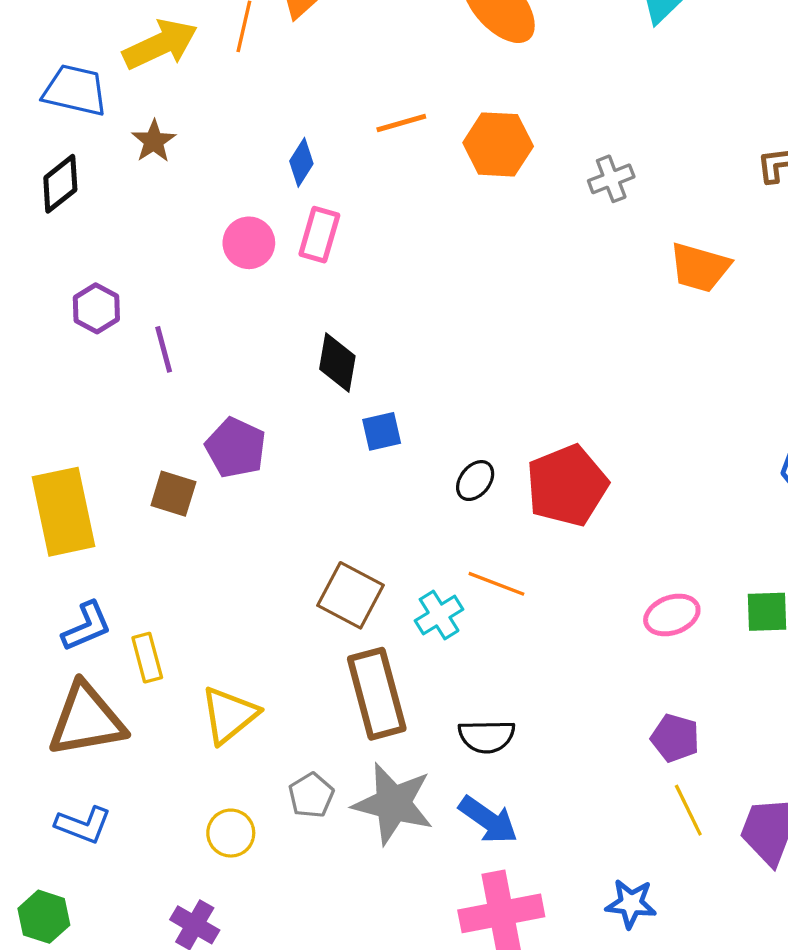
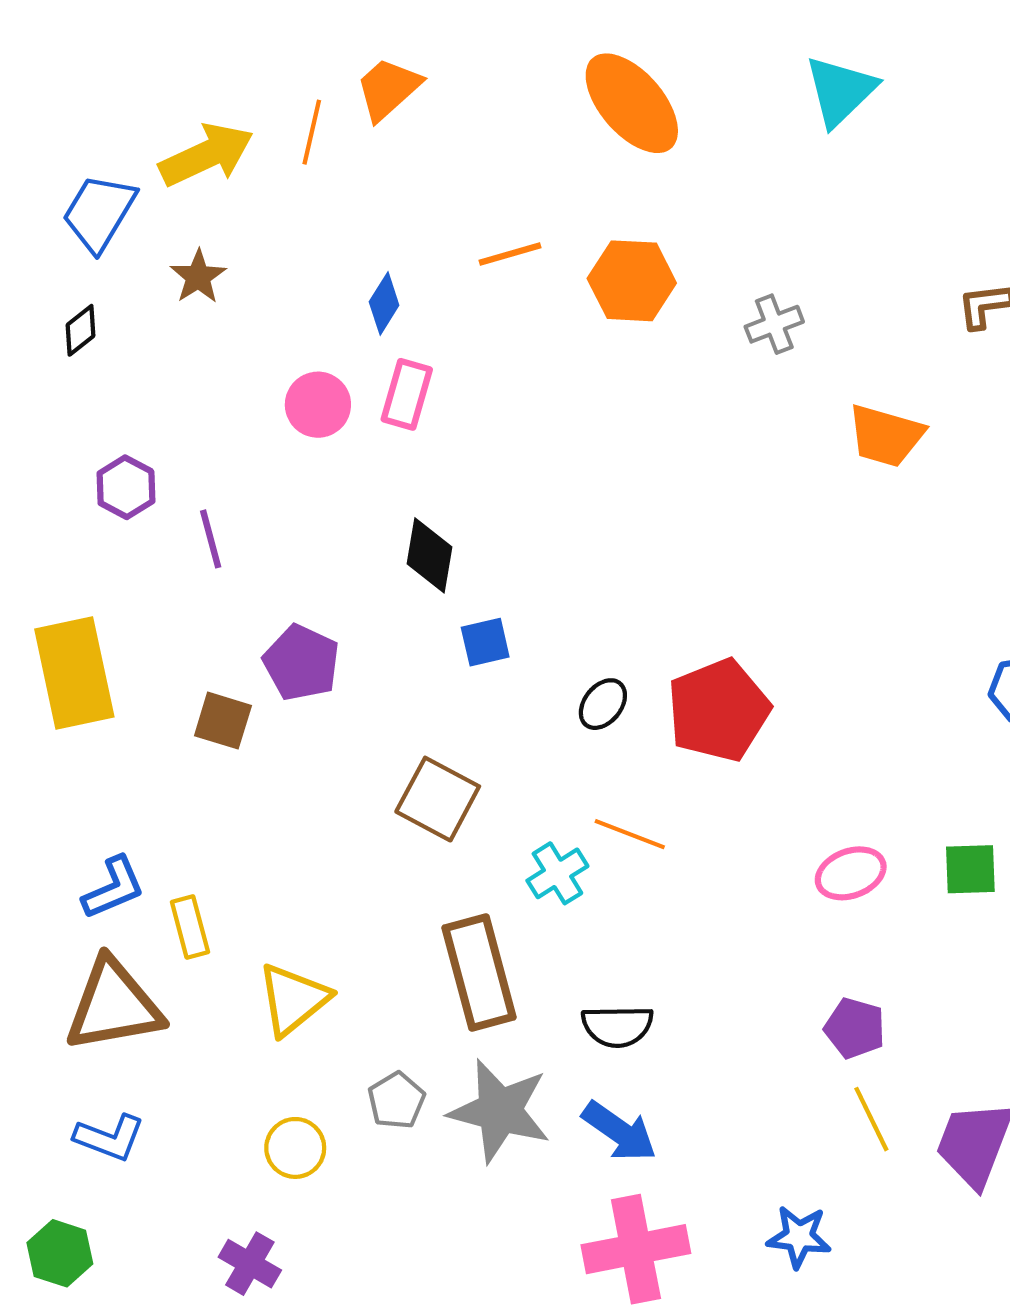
blue trapezoid: (75, 90) -> (99, 213), turned -72
black diamond: (60, 184) -> (81, 330), size x0.7
yellow rectangle: (64, 512) -> (74, 673), moved
brown square: (351, 595) -> (438, 799), moved

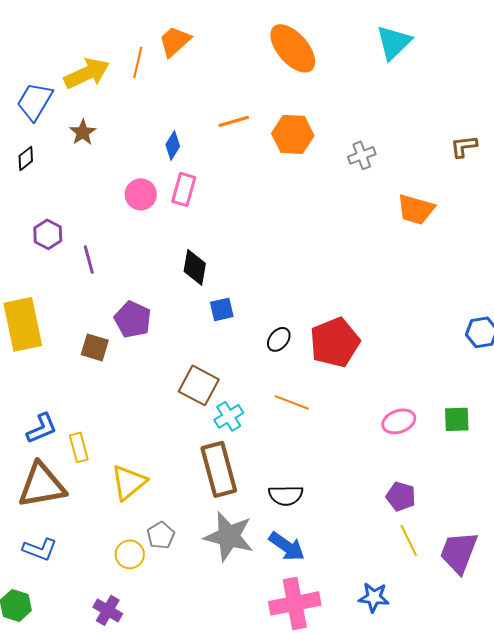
cyan cross: (557, 873) -> (229, 416), moved
gray pentagon: (396, 1100) -> (161, 535), moved

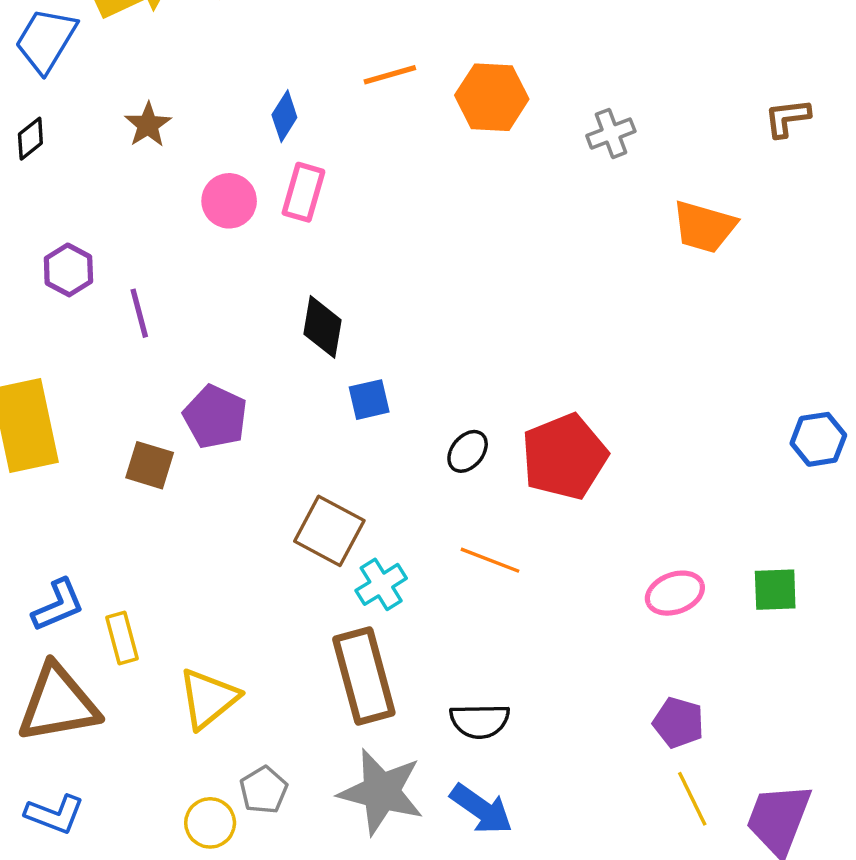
brown star: (83, 132) -> (148, 125), moved

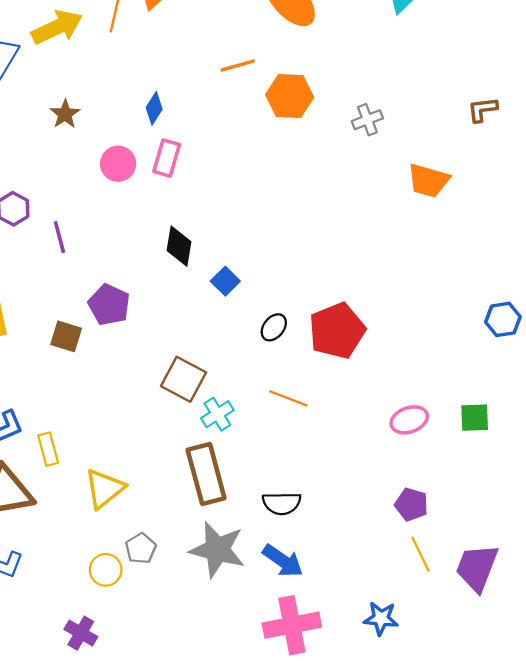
orange line: (390, 75) -> (238, 66), moved
blue square: (369, 400) -> (225, 281), moved, turned -32

